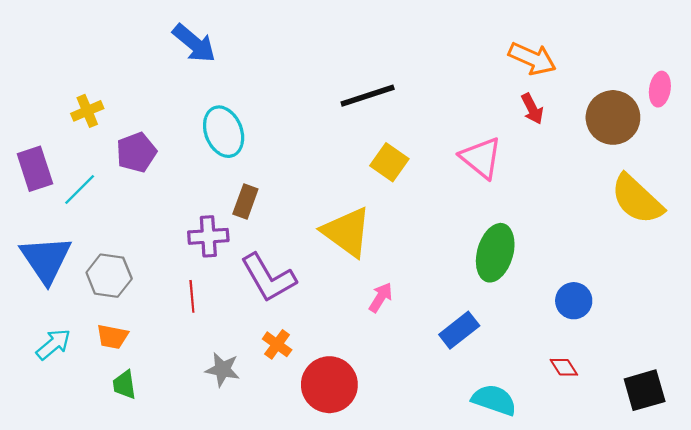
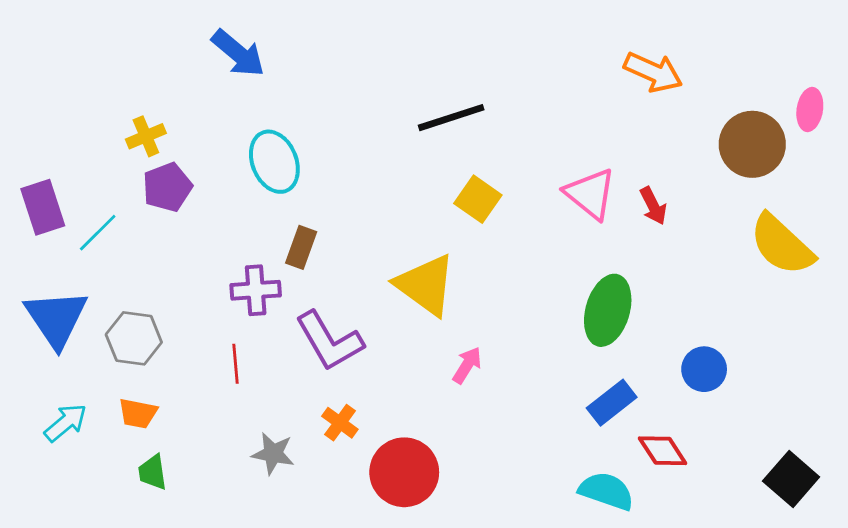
red arrow: (532, 109) -> (653, 206), moved
yellow cross: (87, 111) -> (146, 136), moved
blue rectangle: (459, 330) -> (612, 403), moved
red diamond: (564, 367) -> (663, 451), moved, size x1.4
black square: (645, 390) -> (791, 479), turned -33

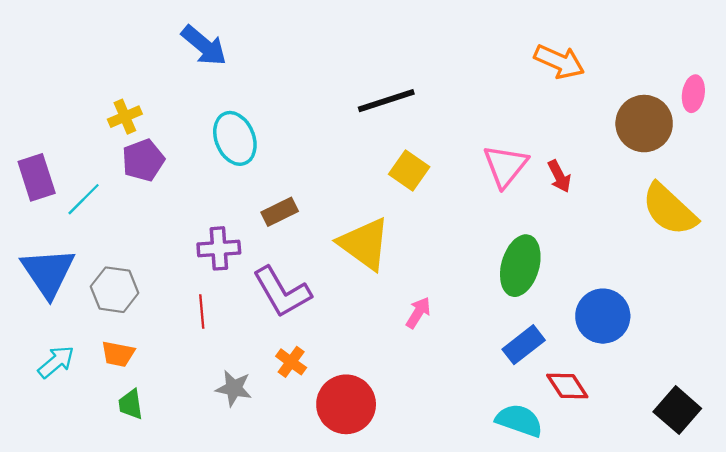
pink triangle: (590, 194) -> (505, 166), turned 30
brown rectangle: (301, 247) -> (280, 212), moved, turned 44
pink arrow: (467, 365) -> (418, 313), moved
blue circle: (704, 369) -> (603, 316), size x1.4

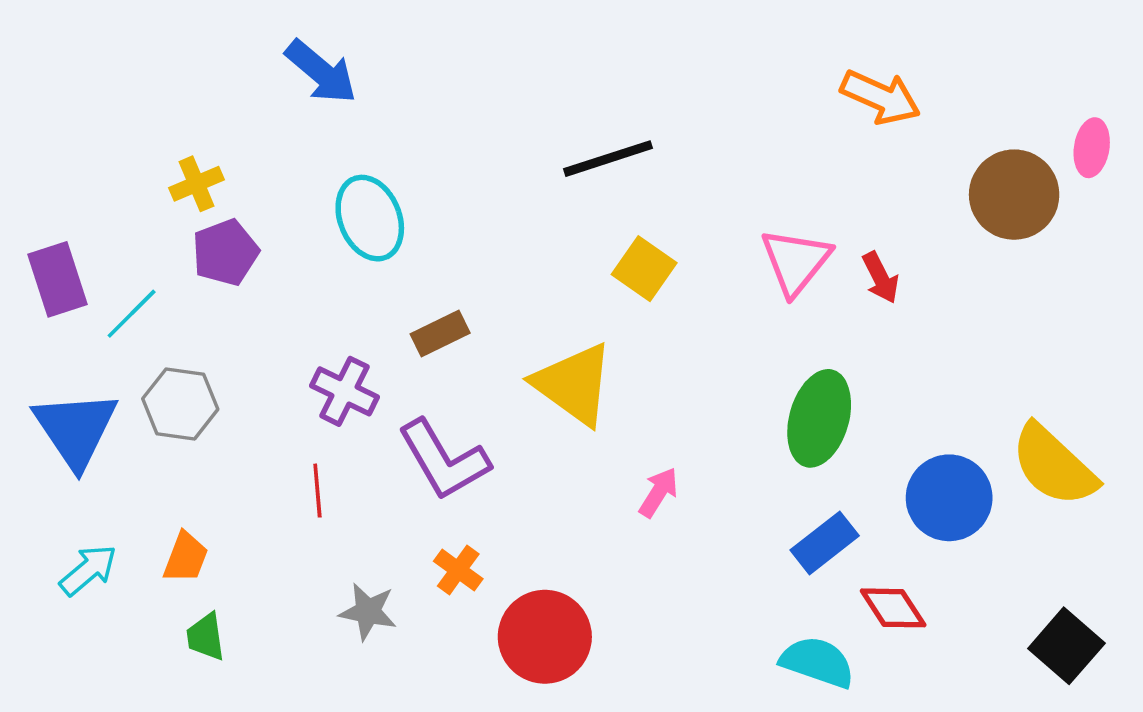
yellow semicircle: (669, 209) -> (1054, 465), moved
purple cross: (219, 248) -> (345, 391), turned 30
gray hexagon: (115, 290) -> (180, 404), moved
orange trapezoid: (118, 354) -> (186, 557), turned -80

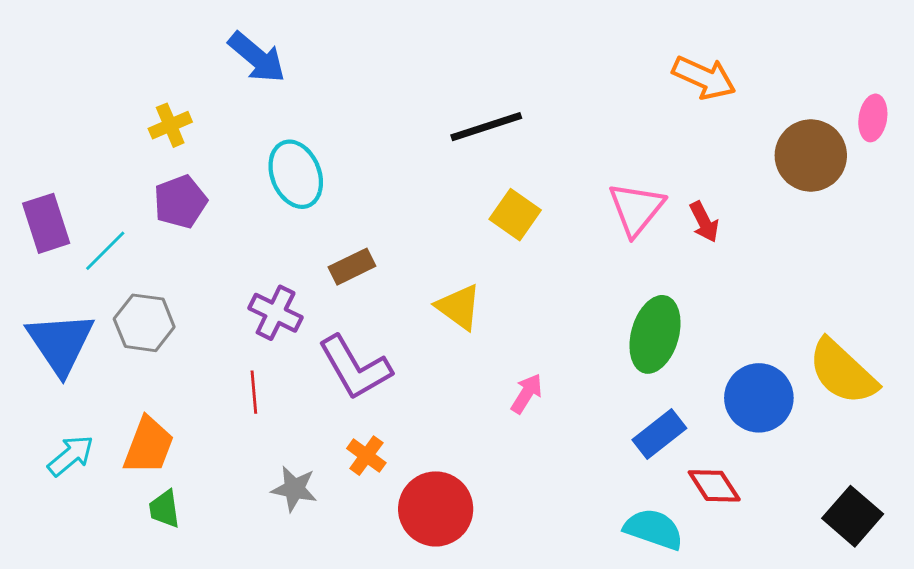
yellow cross: (197, 184) -> (170, 125), moved
yellow triangle: (574, 384) -> (459, 307), size x0.7
orange trapezoid: (186, 557) -> (149, 445), size x1.4

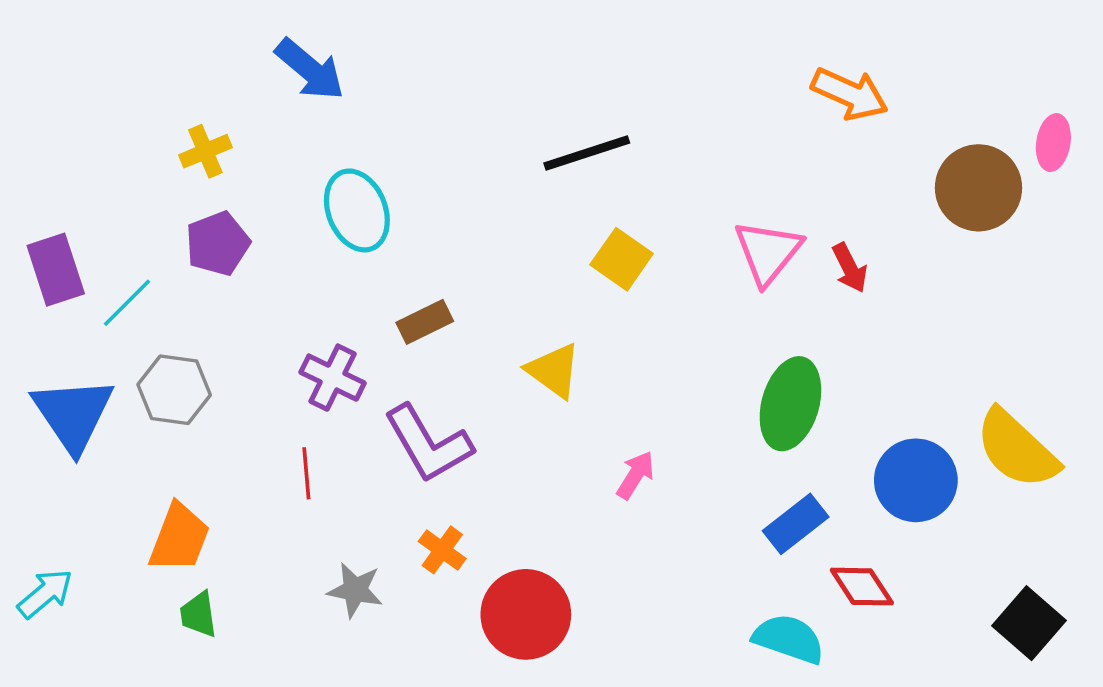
cyan arrow: (71, 456) -> (45, 594), moved

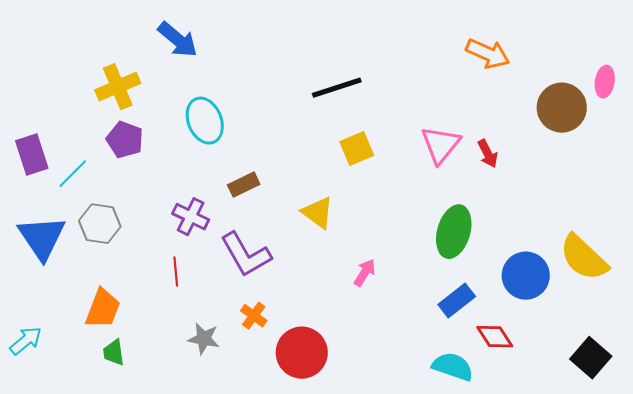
yellow cross: (205, 151) -> (118, 87), size x1.5
purple pentagon: (218, 244) -> (125, 140), turned -30
yellow square: (622, 259) -> (357, 149), turned 32

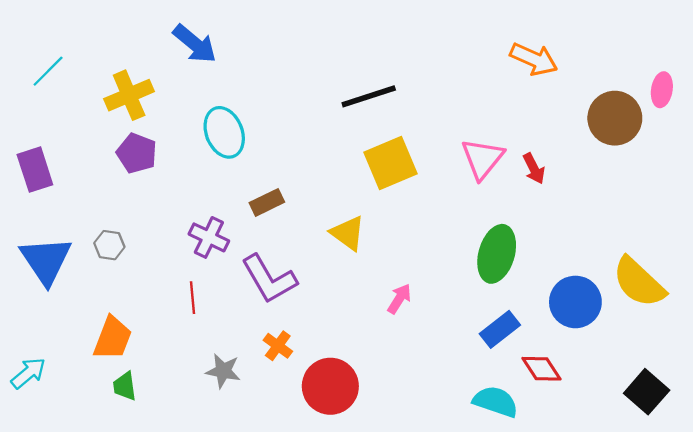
yellow square: (357, 149) -> (391, 163), size x1.4
cyan line: (73, 174) -> (48, 71), moved
gray hexagon: (100, 224) -> (109, 245), size x0.7

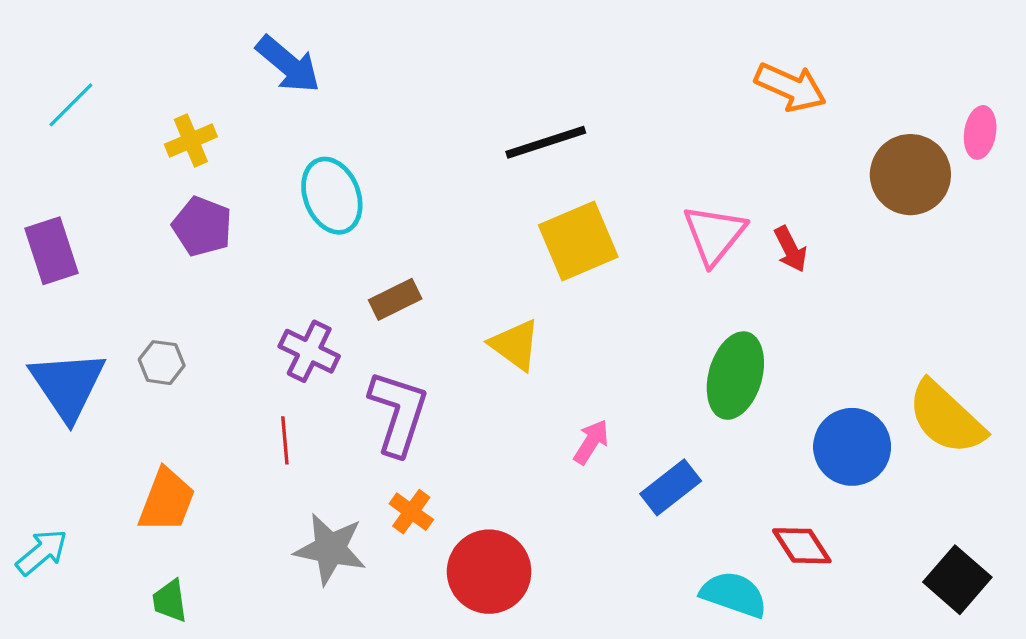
yellow cross: (129, 95) -> (191, 141), size x0.7
purple L-shape: (269, 279) -> (398, 413), turned -132
blue rectangle: (500, 329) -> (671, 487), moved
gray star: (223, 371) -> (330, 549), size x1.4
green trapezoid: (125, 386) -> (170, 601), moved

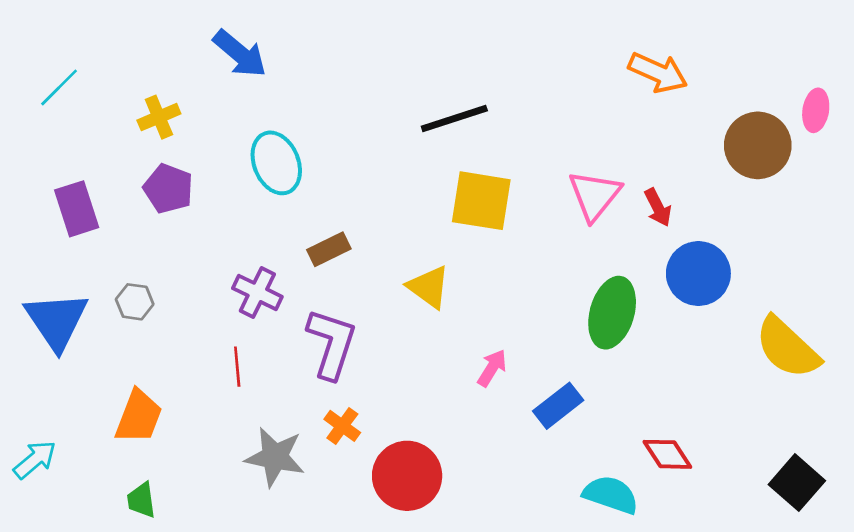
yellow square: (578, 241) -> (481, 201), turned 32
purple rectangle: (52, 251) -> (77, 209), moved
blue circle: (852, 447) -> (698, 274), moved

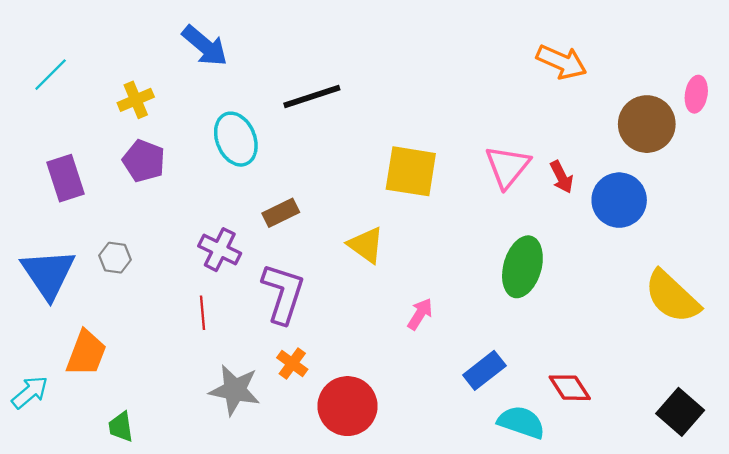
black line: (454, 118) -> (312, 96), moved
blue circle: (698, 274) -> (619, 200), moved
blue rectangle: (558, 406) -> (484, 370), moved
orange trapezoid: (139, 416) -> (86, 353), moved

